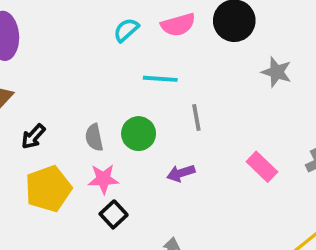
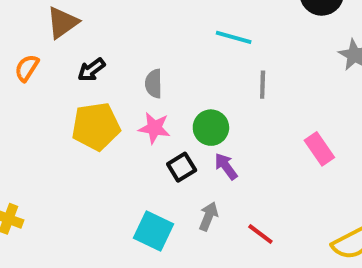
green circle: (139, 134) -> (211, 128), moved
purple arrow: (181, 173) -> (226, 166), moved, turned 60
black square: (114, 214) -> (182, 167), moved

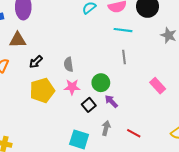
brown triangle: (62, 22) -> (18, 40), turned 42
cyan line: (234, 37) -> (123, 30), moved

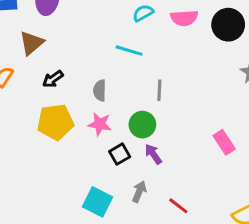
cyan line: (123, 30) -> (129, 51), moved
brown triangle: (18, 40) -> (32, 43), turned -48
gray line: (124, 57) -> (159, 90), moved

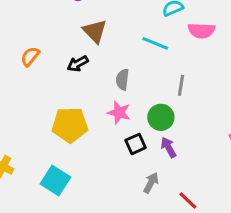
pink semicircle: (184, 18) -> (201, 31), moved
brown triangle: (32, 43) -> (95, 31), moved, turned -40
yellow pentagon: (55, 122) -> (70, 125), moved
cyan square: (97, 202) -> (55, 181), moved

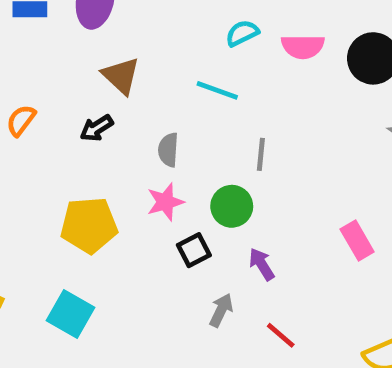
pink semicircle: (201, 31) -> (303, 46), moved
pink star: (119, 112) -> (165, 202), turned -30
purple arrow: (169, 147) -> (262, 264), moved

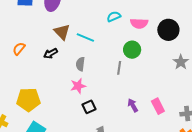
cyan line: (217, 90) -> (85, 37), moved
green circle: (232, 206) -> (132, 50), moved
yellow pentagon: (89, 225) -> (28, 100), moved
purple arrow: (262, 264) -> (133, 105), moved

